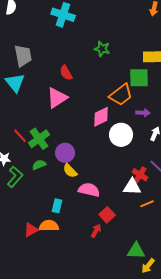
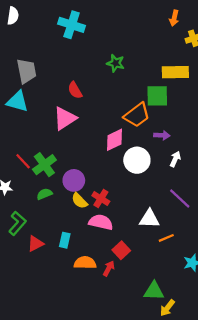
cyan triangle: (15, 83) -> (17, 101), turned -35
red cross: (140, 175) -> (101, 198), moved
green L-shape: (15, 177) -> (17, 223), moved
orange semicircle: (49, 226) -> (85, 263), moved
red triangle: (31, 230) -> (35, 244), moved

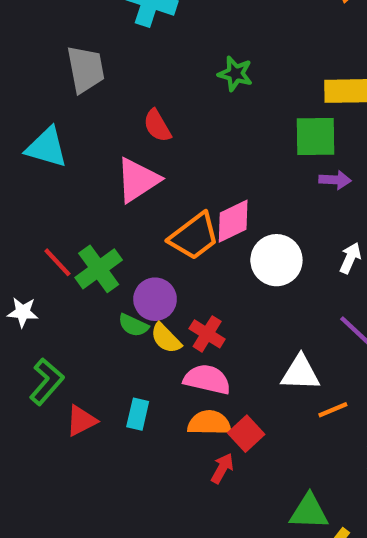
gray trapezoid: (26, 71) -> (86, 69), moved
orange trapezoid: (137, 115) -> (194, 236), moved
purple arrow: (162, 135) -> (335, 180), moved
green semicircle: (44, 194) -> (133, 325), moved, turned -133
orange semicircle: (85, 263) -> (209, 423), moved

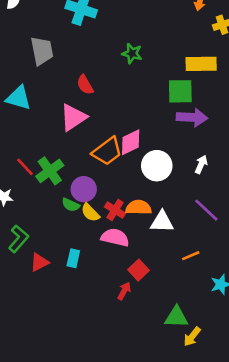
purple arrow: (335, 180) -> (192, 117), size x1.6
white triangle: (300, 373) -> (162, 222), moved
orange semicircle: (209, 423) -> (139, 207), moved

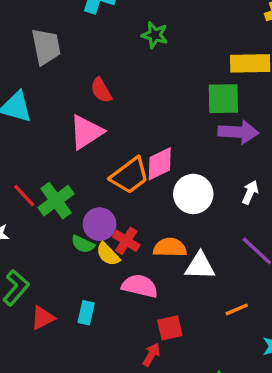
green star: (132, 53) -> (155, 35), moved
red cross: (115, 210) -> (126, 241), moved
red square: (139, 270) -> (170, 328), turned 30

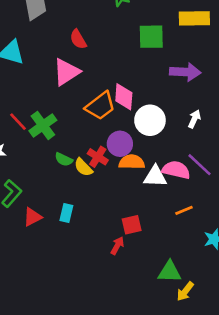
green square: (223, 99) -> (151, 37), moved
pink diamond: (160, 164) -> (124, 97), turned -60
purple circle: (100, 224) -> (120, 144), moved
pink semicircle: (140, 286) -> (176, 170), moved

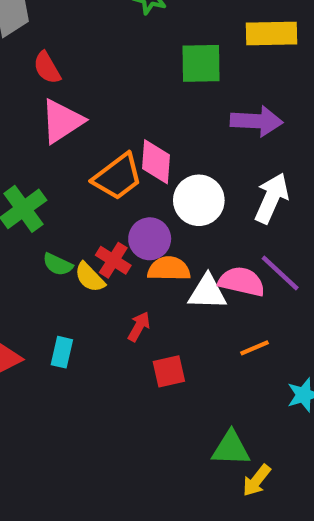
red semicircle: (78, 39) -> (47, 68), moved
white arrow: (194, 119) -> (272, 198), size x1.6
red arrow: (117, 246) -> (139, 326), moved

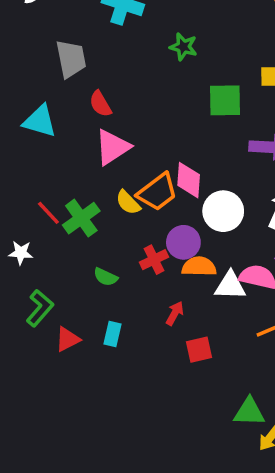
red cross: (113, 260) -> (154, 260), turned 32
green semicircle: (58, 264) -> (106, 277), moved
yellow semicircle: (90, 277) -> (128, 203), moved

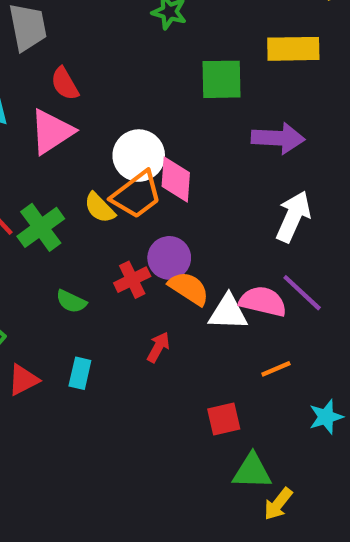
pink triangle: (112, 147) -> (52, 132), moved
white circle: (223, 211) -> (139, 156), moved
orange semicircle: (199, 267) -> (189, 288), turned 32
red square: (199, 350) -> (224, 419), moved

